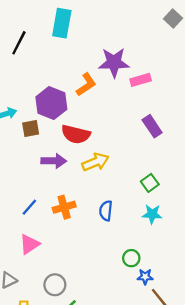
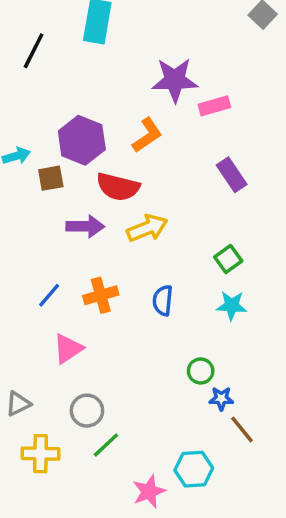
orange L-shape: (86, 85) -> (147, 135), moved
pink triangle: (29, 244) -> (68, 349), moved

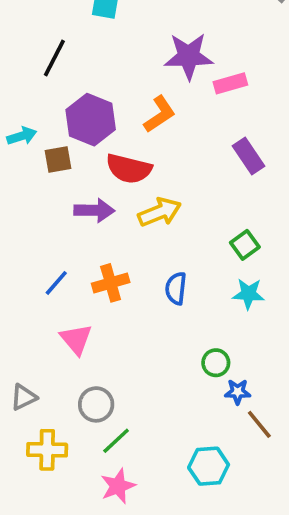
black line: (34, 51) -> (54, 58), moved
pink triangle: (68, 349) -> (76, 339), turned -36
pink star: (149, 492) -> (118, 486), moved

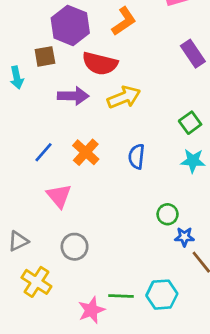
cyan arrow: (22, 136) -> (17, 78), moved, turned 95
orange cross: (111, 283) -> (86, 152), turned -32
green line: (116, 441) -> (121, 296), moved, turned 45
yellow cross: (47, 450) -> (36, 282), turned 32

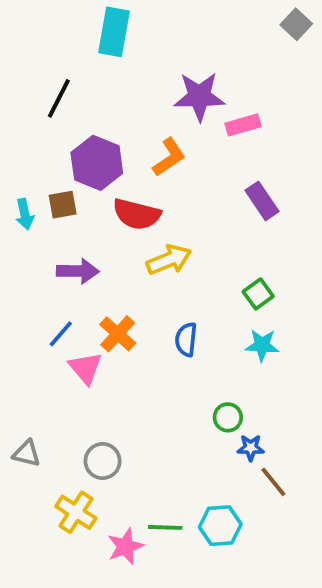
cyan arrow: (17, 78) -> (25, 214), moved
purple arrow: (73, 96) -> (78, 271), moved
pink triangle: (59, 196) -> (85, 368), moved
gray triangle: (18, 241) -> (27, 453), turned 40
yellow cross: (36, 282) -> (76, 512), moved

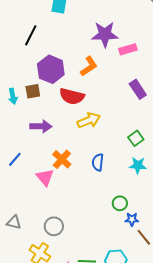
blue line: (61, 334) -> (15, 159), moved

